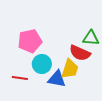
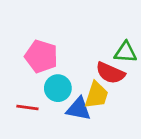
pink pentagon: (30, 41) -> (41, 56), turned 30

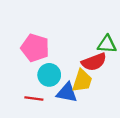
red semicircle: (110, 73) -> (94, 62), turned -45
red line: (27, 107) -> (34, 98), moved

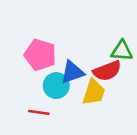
blue triangle: (67, 93) -> (72, 72), moved, turned -30

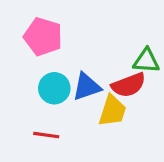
pink pentagon: (40, 55) -> (43, 37), moved
cyan circle: (56, 86) -> (54, 88), moved

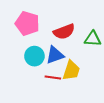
red semicircle: (129, 85) -> (64, 32), moved
red line: (46, 135) -> (53, 78), moved

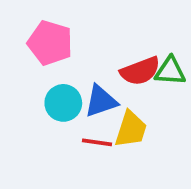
red semicircle: (64, 32) -> (140, 71), moved

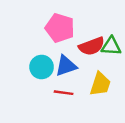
pink pentagon: (50, 43) -> (60, 28), moved
yellow trapezoid: (131, 129) -> (100, 84), moved

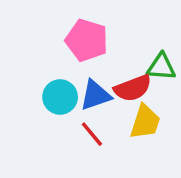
red semicircle: (92, 46) -> (133, 88), moved
red line: (64, 93) -> (92, 134), turned 42

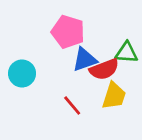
blue triangle: (96, 95) -> (85, 60), moved
cyan circle: (60, 97) -> (22, 73), moved

